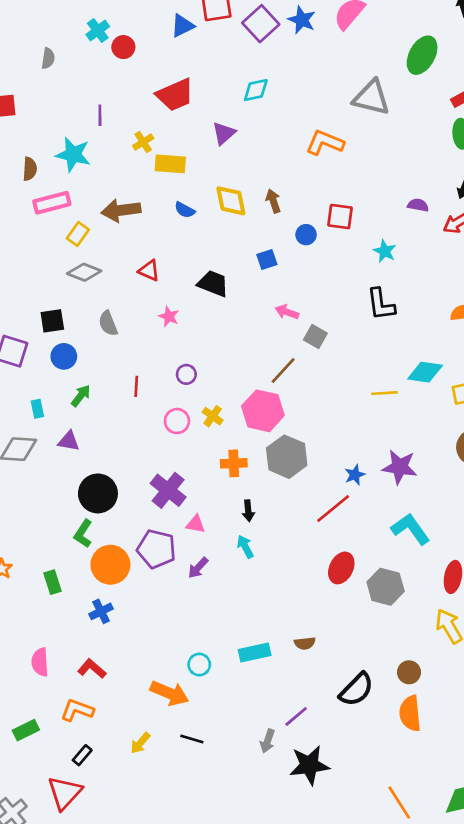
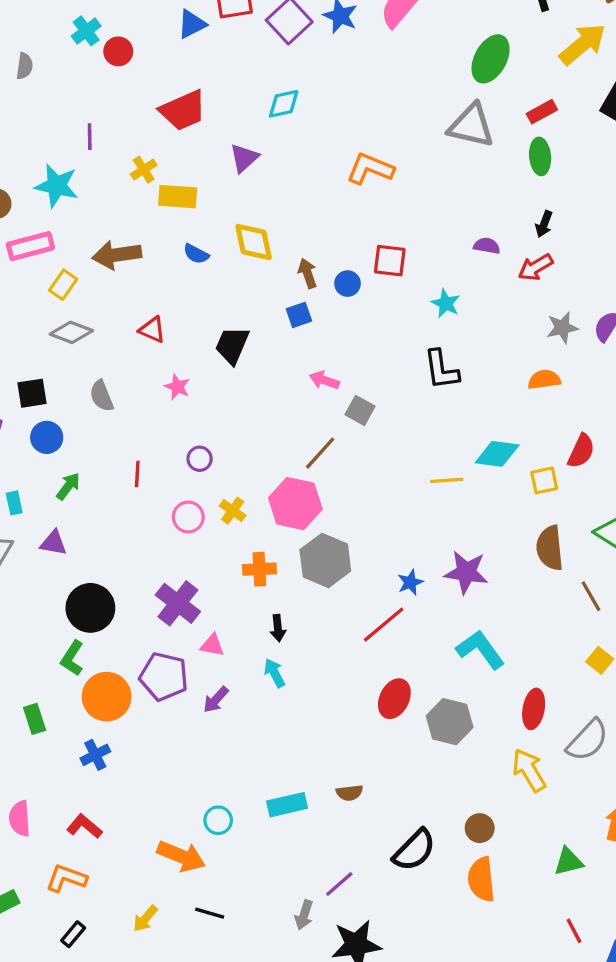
gray triangle: (371, 98) -> (471, 126), moved
brown arrow: (273, 201) -> (307, 273), moved
black trapezoid: (213, 283) -> (232, 345), turned -88

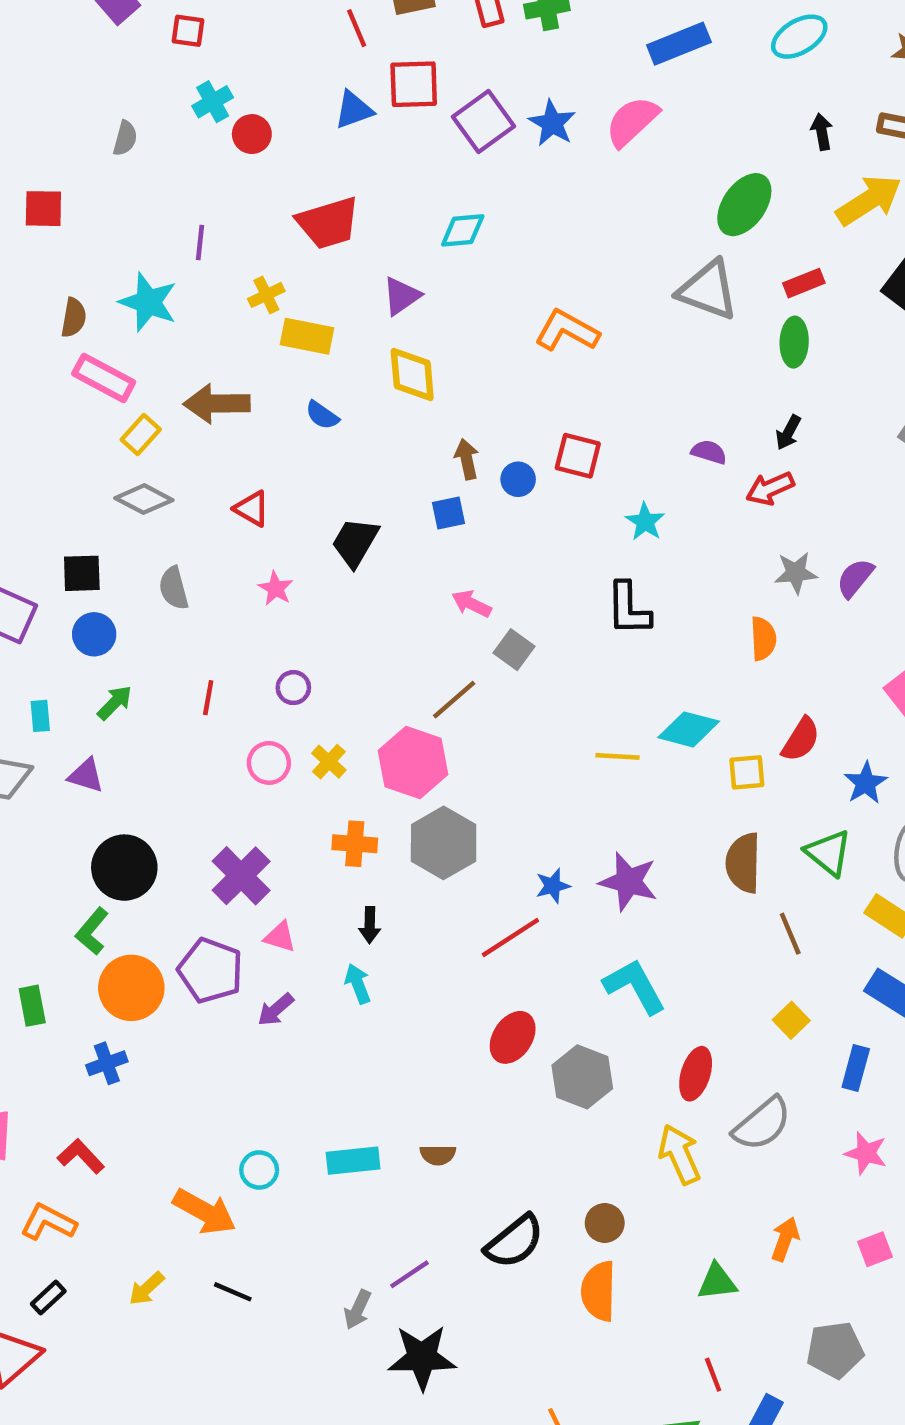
yellow diamond: (254, 242) -> (412, 374), moved
pink rectangle: (30, 246) -> (104, 378), turned 36
orange semicircle: (544, 380) -> (763, 639), turned 88

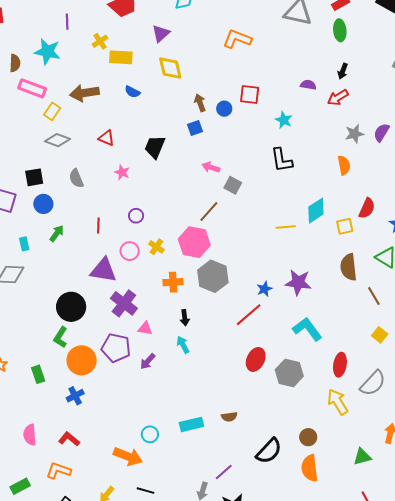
cyan diamond: (689, 729) -> (316, 211), turned -40
purple triangle: (86, 775) -> (103, 270), moved, size x1.6

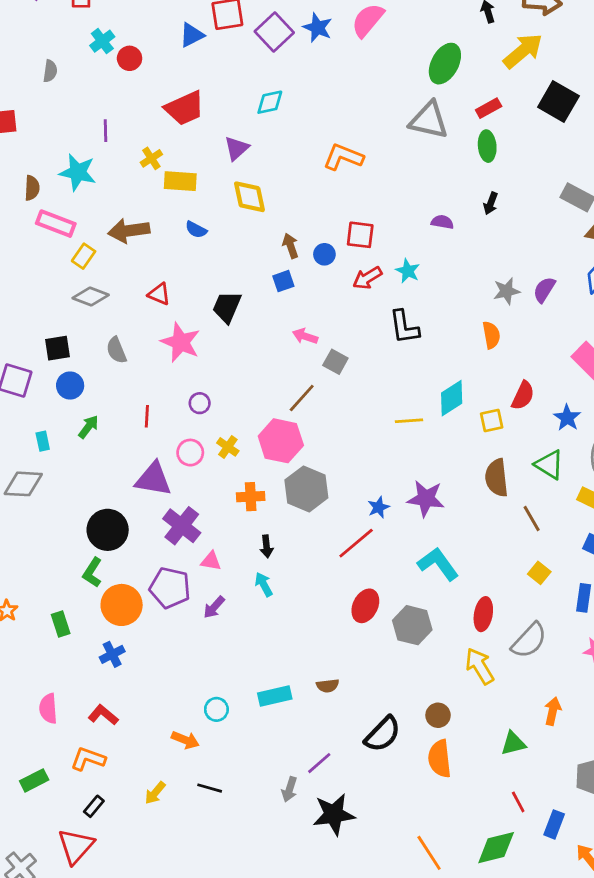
red arrow: (338, 97) -> (367, 278), moved
pink star: (122, 172) -> (181, 342), size x1.8
orange arrow: (128, 456) -> (185, 740), size x0.7

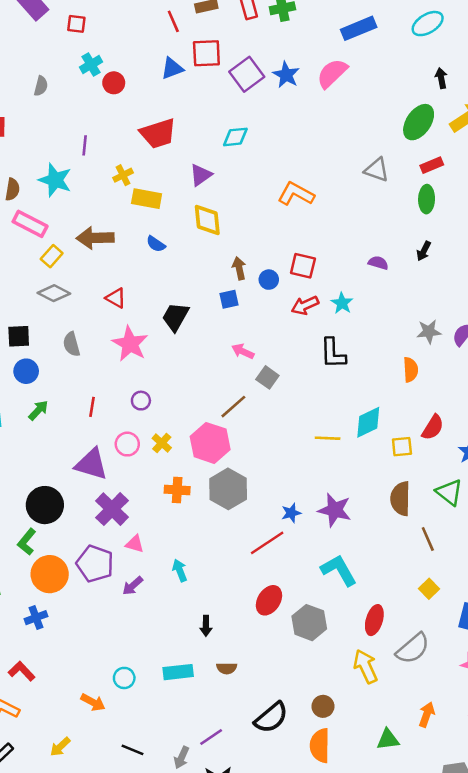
green ellipse: (445, 64) -> (419, 122), moved
gray triangle: (429, 120) -> (377, 170), size x0.7
black arrow: (267, 546) -> (206, 626), moved
black line: (210, 788) -> (132, 750), moved

